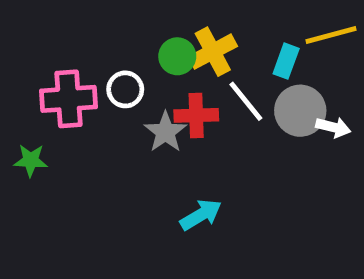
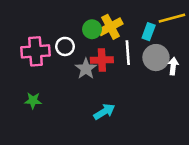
white line: (246, 101) -> (128, 53), turned 35
white arrow: (333, 127) -> (173, 66), turned -98
green star: (31, 160) -> (33, 101), moved

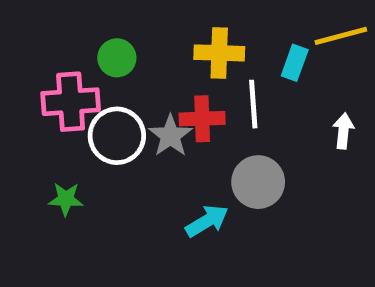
yellow cross: (110, 27) -> (219, 53), turned 30
green circle: (92, 29) -> (117, 58), moved
white circle: (65, 46) -> (117, 136), moved, size x1.5
gray circle: (156, 58) -> (258, 182), moved

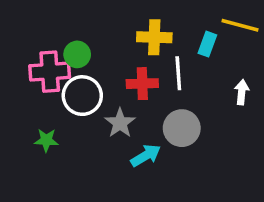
yellow line: (341, 36) -> (240, 25), turned 30
green circle: (117, 58) -> (77, 54), moved
gray star: (170, 136) -> (120, 123), moved

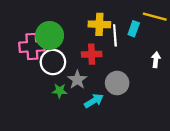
green circle: (77, 54) -> (50, 35), size x1.6
white line: (178, 73) -> (115, 35), moved
green star: (46, 140) -> (60, 91), moved

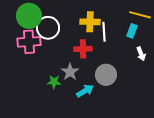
cyan rectangle: (134, 29) -> (132, 31), moved
green circle: (50, 35) -> (29, 16), moved
white arrow: (156, 60) -> (141, 54), turned 152
white circle: (53, 62) -> (48, 28), moved

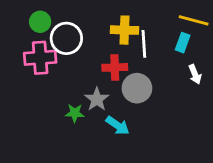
green circle: (29, 16) -> (40, 22), size x0.6
gray circle: (106, 75) -> (137, 88), moved
cyan arrow: (85, 91) -> (118, 126), turned 66

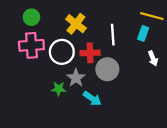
yellow cross: (124, 30) -> (76, 24), moved, turned 36
white circle: (66, 38) -> (62, 52), moved

